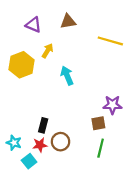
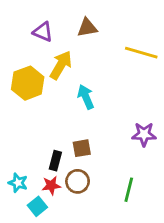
yellow arrow: (48, 51) -> (61, 65), size x1.5
brown square: (98, 123) -> (82, 148), moved

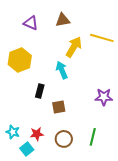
yellow arrow: (61, 65) -> (74, 47), moved
black rectangle: (55, 161) -> (40, 91), moved
brown circle: (78, 181) -> (64, 139), moved

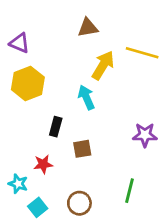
purple triangle: (31, 23) -> (19, 43), moved
red star: (37, 134) -> (43, 164), moved
brown circle: (64, 139) -> (79, 203), moved

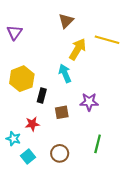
brown triangle: (88, 28) -> (66, 21), turned -35
purple triangle: (19, 43) -> (14, 32), turned 42
yellow hexagon: (28, 83) -> (22, 79), moved
purple star: (145, 135) -> (89, 102), moved

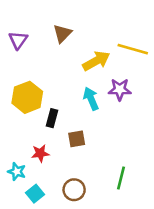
brown triangle: (66, 21) -> (62, 34), moved
yellow arrow: (78, 49) -> (96, 61), turned 30
cyan arrow: (65, 73) -> (91, 99), moved
purple star: (89, 102) -> (120, 89), moved

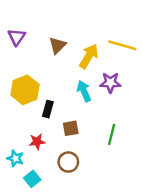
brown triangle: (62, 34) -> (57, 45), moved
yellow arrow: (96, 61) -> (89, 56), turned -30
green line: (121, 178) -> (112, 134), moved
brown circle: (74, 190) -> (68, 162), moved

